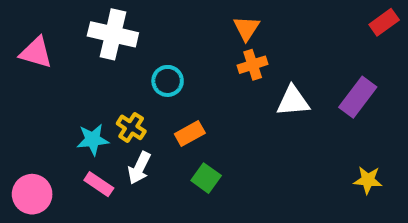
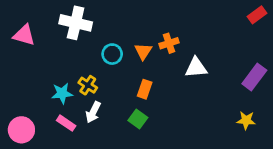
orange triangle: (246, 28) -> (143, 51), moved
purple rectangle: (358, 97) -> (254, 77), moved
orange rectangle: (190, 134) -> (145, 89), moved, turned -42

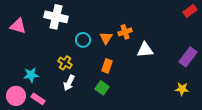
cyan star: (62, 93) -> (31, 75), moved
pink rectangle: (66, 123) -> (38, 99), moved

